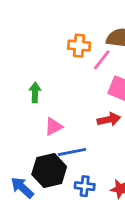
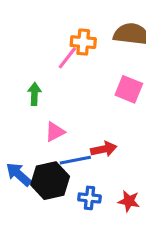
pink line: (102, 60) -> (67, 58), moved
red arrow: (109, 119) -> (104, 149), moved
blue arrow: (22, 188) -> (19, 174), moved

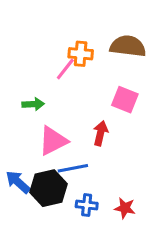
green arrow: (34, 94) -> (33, 104), turned 85
pink triangle: (55, 132) -> (53, 141), size x1.5
red arrow: (104, 149) -> (100, 133), moved, turned -65

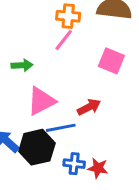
pink line: (65, 69) -> (64, 40), moved
red arrow: (100, 133) -> (89, 107), moved, turned 50
red star: (125, 208) -> (98, 168), moved

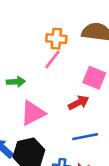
red arrow: (89, 107) -> (79, 103), moved
blue line: (61, 128) -> (85, 137), moved

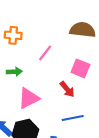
orange cross: (56, 39) -> (13, 35), moved
red arrow: (79, 103) -> (67, 89), turned 77

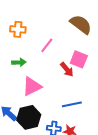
brown semicircle: (83, 30) -> (81, 24), turned 30
red arrow: (67, 89) -> (67, 69), moved

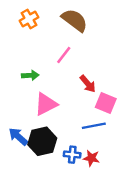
brown semicircle: (81, 24) -> (75, 20), moved
orange cross: (18, 29) -> (29, 19), moved, turned -35
pink square: (79, 59) -> (106, 103), moved

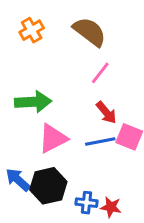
pink line: (64, 55) -> (100, 73), moved
green arrow: (30, 75) -> (33, 102), size x1.6
blue line: (94, 126) -> (100, 142), moved

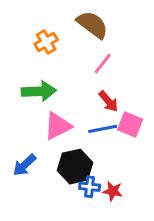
orange cross: (32, 30) -> (46, 42), moved
blue arrow: (18, 180) -> (24, 165), turned -85
black hexagon: (48, 186) -> (75, 167), moved

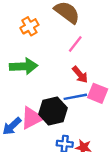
pink triangle: (58, 126) -> (32, 118), moved
black hexagon: (75, 167) -> (53, 111), moved

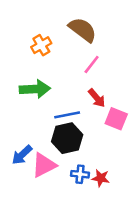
blue line: (75, 97) -> (67, 115), moved
pink triangle: (32, 118) -> (44, 165), moved

